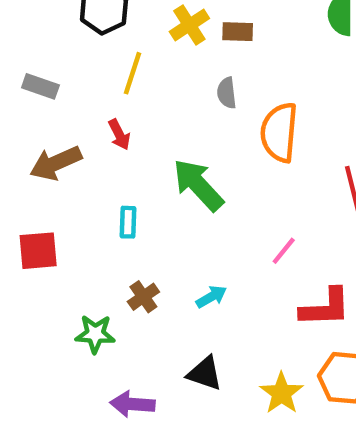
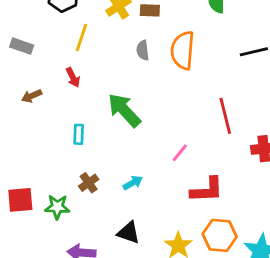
orange semicircle: (279, 132) -> (183, 50), moved
brown arrow: (56, 163) -> (32, 96), size x0.6
red square: (38, 251) -> (20, 200), moved

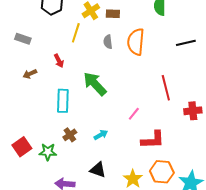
yellow line: (81, 38) -> (76, 33), moved
cyan rectangle: (79, 134) -> (63, 101), size x1.6
red square: (20, 200) -> (22, 147), turned -30

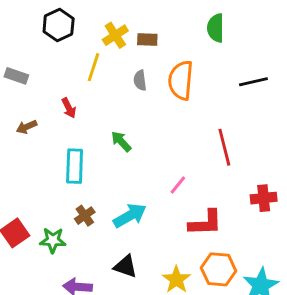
green arrow: (95, 84) -> (121, 141), size x0.6
red cross: (193, 111) -> (264, 198), moved
cyan arrow: (101, 135) -> (130, 216), size x1.6

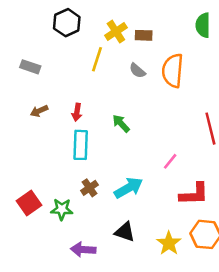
gray semicircle: (140, 80) -> (137, 71), turned -42
red arrow: (69, 108) -> (77, 112), moved, turned 36

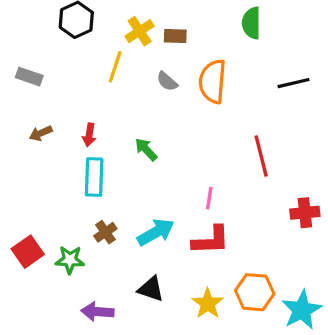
pink line: (170, 161) -> (209, 198), turned -30
red L-shape: (194, 194) -> (211, 240), moved

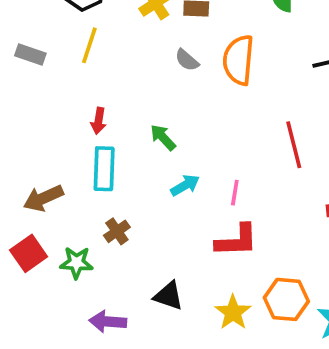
yellow line: (115, 67) -> (89, 45), moved
brown arrow: (41, 133) -> (43, 198), moved, size x1.5
cyan arrow: (156, 232) -> (185, 185), moved, size x0.7

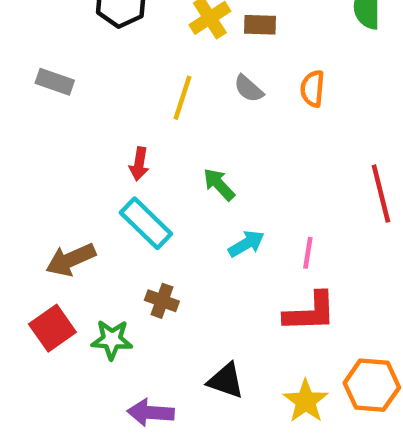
yellow line: (89, 45) -> (182, 98), moved
orange semicircle: (238, 60) -> (312, 89), size x0.6
cyan rectangle: (104, 169) -> (146, 223), turned -48
brown cross: (117, 231) -> (162, 301), turned -35

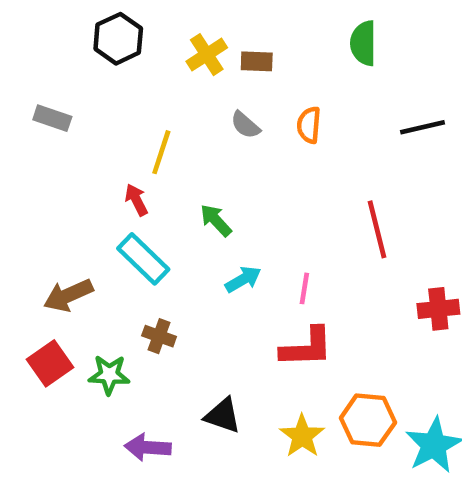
yellow line: (182, 98) -> (161, 152), moved
red arrow: (139, 164) -> (136, 200), turned 144

